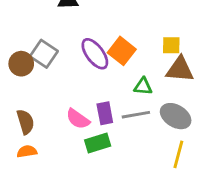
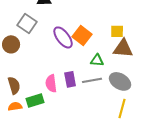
gray square: (44, 54) -> (27, 23), moved
pink semicircle: (78, 119) -> (51, 83), turned 48
green rectangle: (98, 143) -> (35, 100), moved

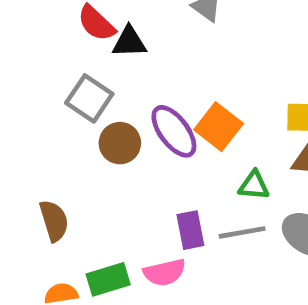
brown circle: (11, 44) -> (120, 143), moved
pink semicircle: (51, 83) -> (165, 272), moved, turned -96
brown semicircle: (14, 85) -> (54, 221), moved

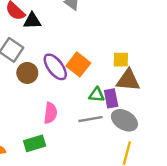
purple rectangle: (190, 230) -> (111, 98), moved
pink semicircle: (165, 272) -> (50, 113), moved, turned -70
green rectangle: (108, 279) -> (35, 143), moved

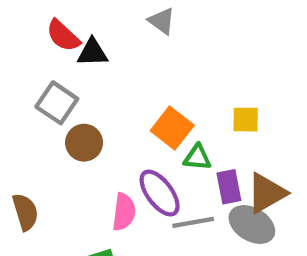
purple ellipse: (55, 67) -> (160, 193), moved
brown triangle: (128, 80) -> (267, 193), moved, turned -35
green triangle: (97, 95) -> (197, 157), moved

